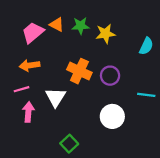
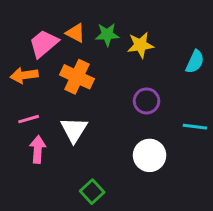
orange arrow: (29, 65) -> (24, 75), moved
orange cross: (79, 71) -> (77, 77), moved

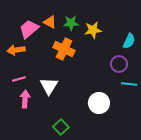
orange cross: (77, 77) -> (64, 49), moved
purple circle: (147, 101) -> (119, 64), moved

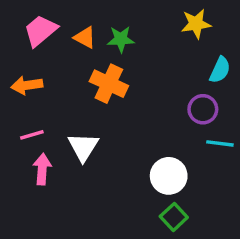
pink trapezoid: (29, 29) -> (40, 31), moved
yellow star: (93, 30) -> (196, 24), moved
green square: (61, 127) -> (174, 217), moved

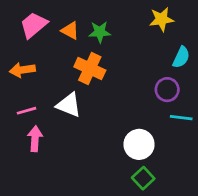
white triangle: (83, 147) -> (69, 105), moved, turned -40

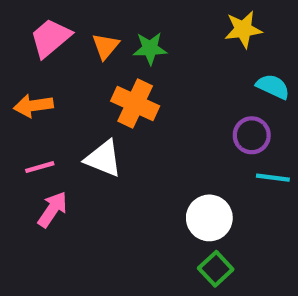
orange triangle: (70, 31) -> (105, 46), turned 42
cyan semicircle: (181, 57) -> (273, 87), turned -90
pink arrow: (35, 139) -> (53, 209), turned 30

